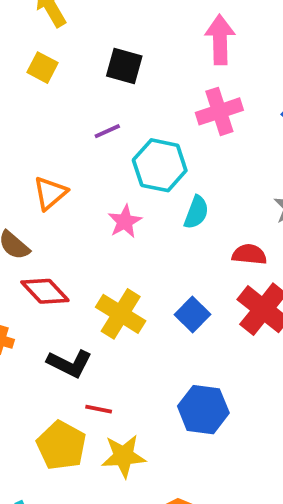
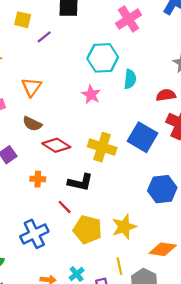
purple line: (107, 131) -> (44, 37), moved
orange triangle: (50, 193) -> (31, 87), moved
blue square: (192, 315) -> (143, 137), size x1.5
red line: (99, 409) -> (65, 207), moved, turned 48

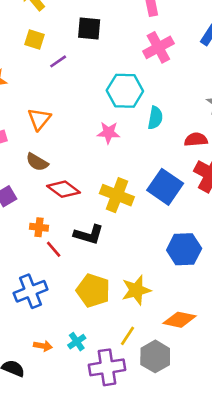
pink star: (91, 94) -> (108, 133), turned -30
red line: (65, 207) -> (54, 249), moved
yellow line: (119, 266) -> (128, 336), turned 42

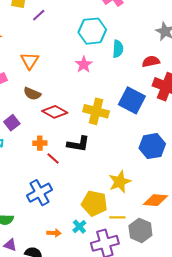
pink star: (108, 133) -> (84, 65), turned -30
yellow pentagon: (93, 291) -> (94, 203), moved
yellow line: (128, 336) -> (117, 217), turned 63

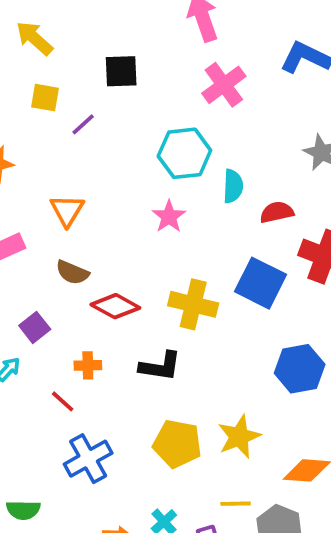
red semicircle: (151, 61) -> (277, 212), moved
red line: (53, 158) -> (63, 401), moved
yellow pentagon: (94, 203) -> (177, 444), moved

